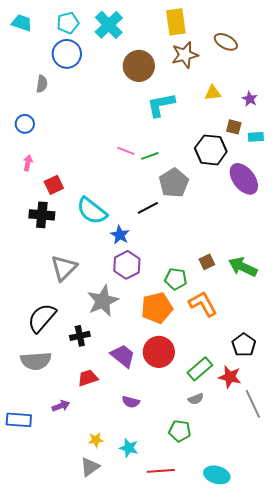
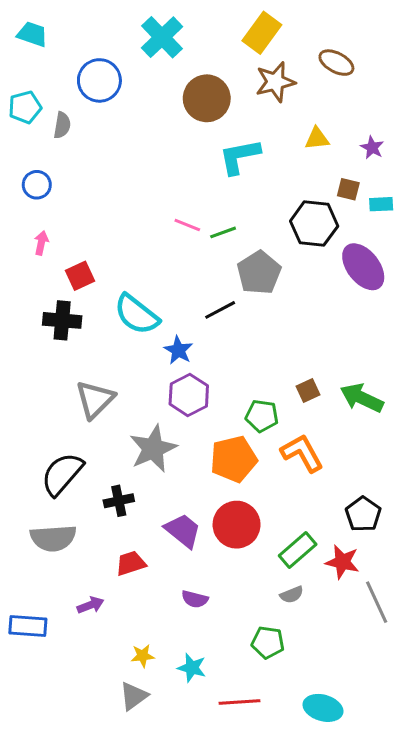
yellow rectangle: (176, 22) -> (262, 33), turned 44
cyan pentagon: (68, 23) -> (25, 107), moved

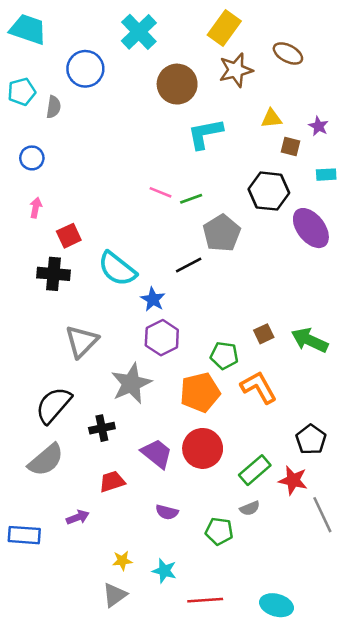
cyan trapezoid: (32, 34) -> (28, 29), size x1.4
brown square: (348, 189) -> (291, 146), moved
gray semicircle: (53, 538) -> (46, 460), turned -36
green pentagon: (268, 642) -> (219, 531), moved

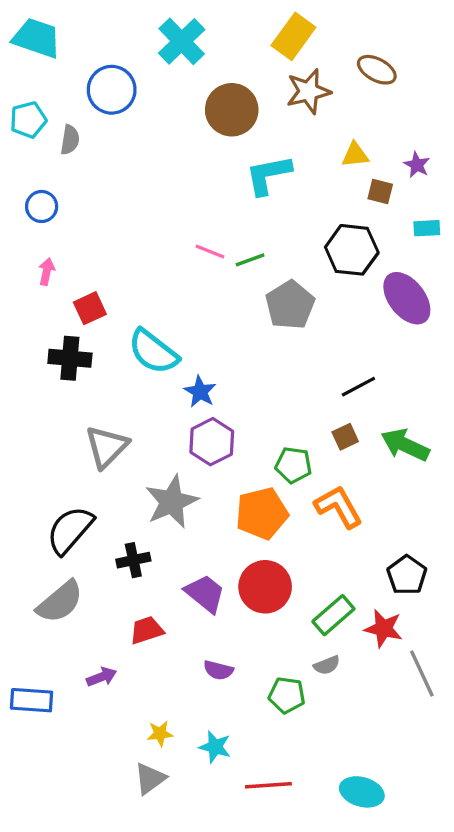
black line: (189, 265) -> (358, 387), moved

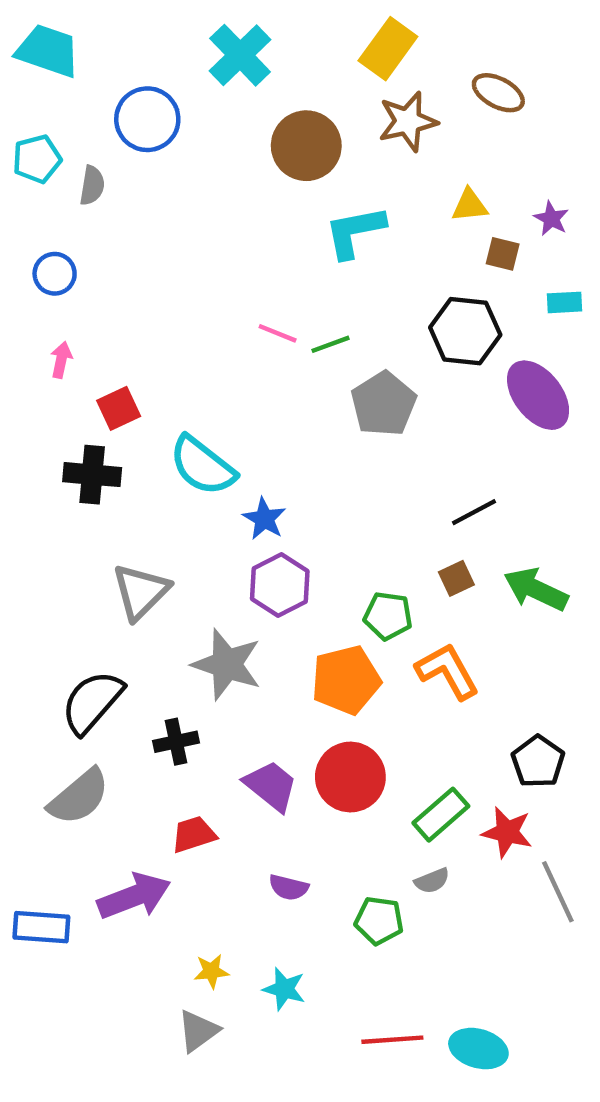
gray star: (172, 502) -> (227, 664), turned -30
purple arrow: (102, 677) -> (134, 896), size x1.8
red line: (268, 785) -> (392, 1040), moved

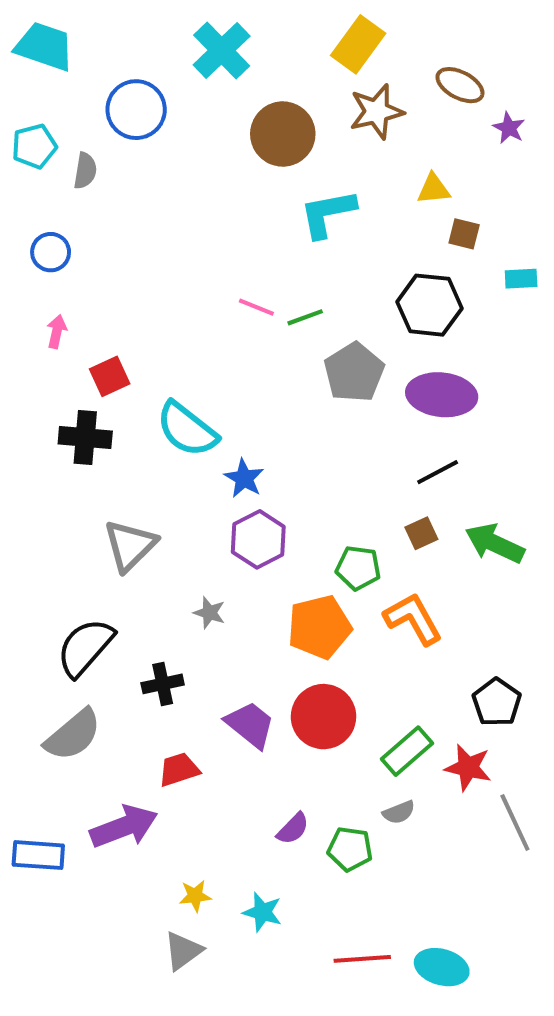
purple star: (551, 219) -> (509, 128), moved
purple ellipse: (538, 395) -> (442, 395), moved, turned -46
gray star: (227, 664) -> (209, 613), size x0.5
purple semicircle: (289, 887) -> (293, 829), moved, turned -60

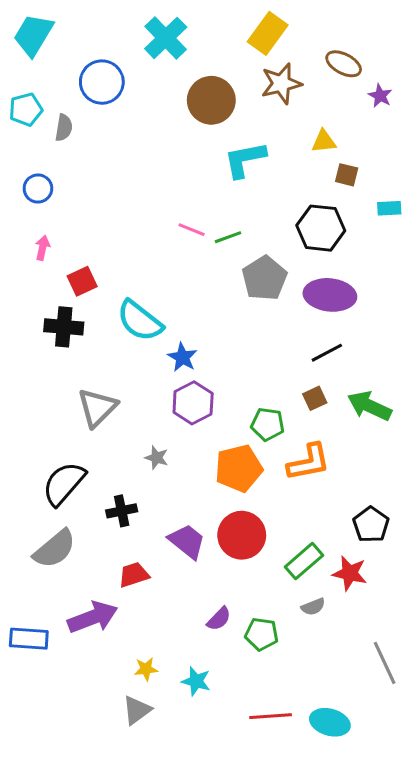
cyan trapezoid: (44, 46) -> (33, 35), turned -78
orange L-shape: (413, 619) -> (309, 462), turned 108
gray semicircle: (399, 812) -> (313, 607), moved
gray line: (515, 822) -> (385, 663), moved

